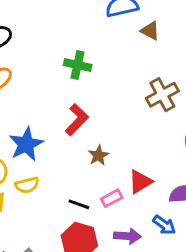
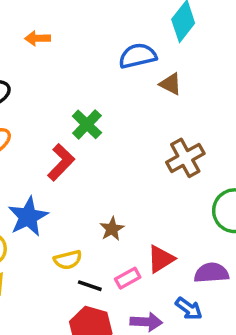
green cross: (78, 65) -> (87, 124), turned 32
red L-shape: (77, 120) -> (61, 162), moved
yellow semicircle: (27, 185) -> (68, 260), moved

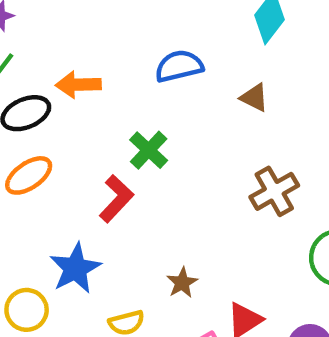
orange arrow: (37, 38) -> (78, 85), moved, size x1.4
blue semicircle: (138, 56) -> (179, 66), moved

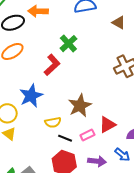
brown star: (182, 283) -> (80, 106), size x1.6

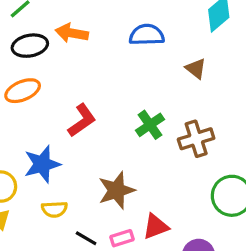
green cross: (68, 44) -> (150, 125), moved
yellow semicircle: (53, 122) -> (54, 209), moved

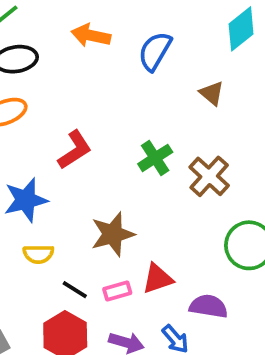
orange arrow: (72, 33) -> (91, 35), moved
blue semicircle: (147, 35) -> (155, 51), turned -60
brown cross: (196, 139) -> (209, 176), turned -32

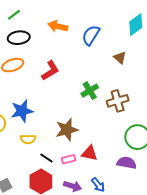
red L-shape: (75, 150) -> (50, 71), moved
brown cross: (209, 176) -> (118, 101), turned 30
red triangle: (158, 279) -> (90, 153), turned 30
purple semicircle: (208, 306) -> (127, 163), moved

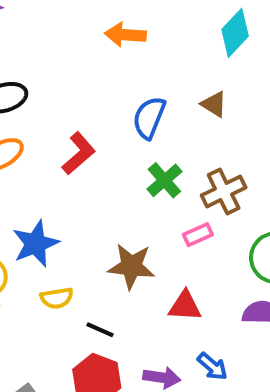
orange arrow: (58, 26) -> (125, 35), moved
blue semicircle: (91, 35) -> (149, 118), moved
brown star: (67, 130) -> (131, 266), turned 30
pink rectangle: (68, 159) -> (198, 235), moved

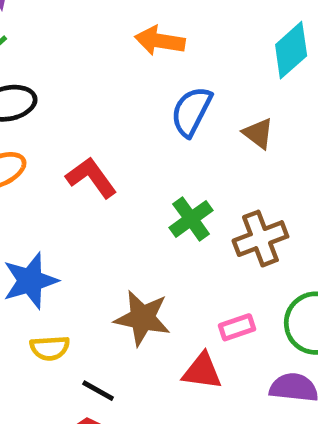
blue semicircle: (149, 118) -> (191, 111), moved
red L-shape: (79, 153) -> (91, 178), turned -90
pink rectangle: (198, 235) -> (237, 327), moved

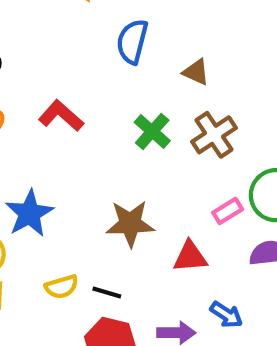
brown triangle: (258, 133) -> (196, 72), moved
pink rectangle: (237, 327) -> (228, 211), moved
yellow semicircle: (50, 348) -> (62, 287), moved

